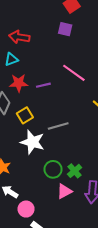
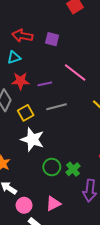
purple square: (65, 29) -> (52, 39), moved
gray line: (58, 126) -> (56, 107), moved
pink triangle: (64, 191) -> (53, 204), moved

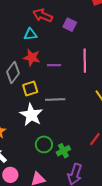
pink line: (75, 73) -> (85, 61), turned 40
gray line: (56, 107) -> (55, 99), moved

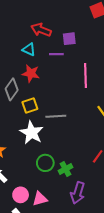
purple square: (70, 25) -> (69, 39), turned -32
cyan triangle: (30, 34) -> (29, 49), turned 32
purple line: (54, 65) -> (56, 54), moved
pink circle: (10, 175) -> (21, 195), moved

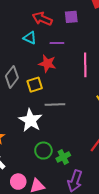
purple square: (69, 39) -> (71, 17), moved
red star: (31, 73) -> (47, 64), moved
yellow square: (30, 106) -> (35, 85), moved

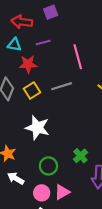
red star: (47, 64) -> (28, 64), moved
gray line: (55, 105) -> (62, 86), moved
green circle: (43, 151) -> (48, 166), moved

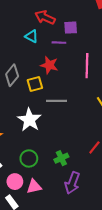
purple square: (51, 12) -> (71, 28), moved
red star: (28, 64) -> (49, 65), moved
gray line: (62, 86) -> (56, 101), moved

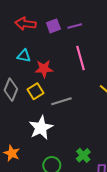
cyan triangle: (32, 36) -> (24, 56), moved
purple line: (59, 43) -> (75, 26), moved
white star: (29, 120) -> (41, 128), turned 30

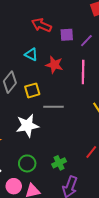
purple line: (75, 26) -> (86, 41), turned -48
red star: (44, 69) -> (54, 65), moved

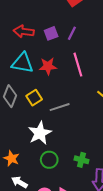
cyan triangle: (31, 54) -> (22, 63), size x1.6
green circle: (27, 163) -> (49, 160), moved
green cross: (59, 163) -> (82, 160), turned -32

